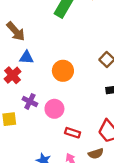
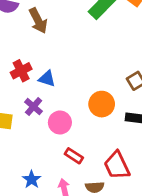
blue triangle: (26, 58) -> (47, 79), moved
orange circle: (63, 71) -> (102, 104), moved

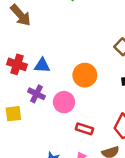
red cross: (21, 71) -> (17, 64), turned -30
orange circle: (102, 104) -> (85, 75), moved

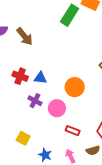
yellow square: (13, 114) -> (23, 138), moved, turned 32

